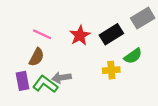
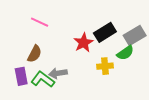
gray rectangle: (143, 18) -> (135, 35), moved
pink line: (42, 34) -> (40, 22), moved
red star: (80, 35) -> (83, 43), moved

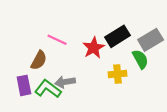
pink line: (40, 22) -> (57, 40), moved
green semicircle: (125, 53) -> (140, 59), turned -84

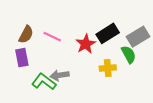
brown semicircle: (39, 60) -> (26, 35), moved
purple rectangle: (24, 85) -> (22, 58), moved

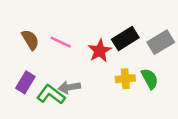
brown semicircle: (26, 35) -> (30, 40), turned -60
green semicircle: (129, 54) -> (150, 79), moved
purple rectangle: (22, 58) -> (25, 82), moved, turned 42

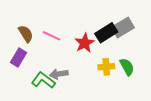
gray rectangle: (161, 42) -> (123, 28), moved
purple rectangle: (25, 82) -> (18, 57), moved

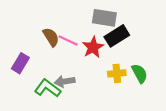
gray rectangle: (123, 28) -> (104, 18), moved, turned 40
brown semicircle: (26, 34) -> (51, 37), moved
pink line: (52, 36) -> (68, 40), moved

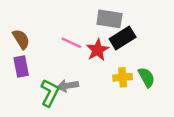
brown semicircle: (51, 37) -> (21, 39), moved
purple rectangle: (20, 63) -> (21, 67), turned -42
green L-shape: (48, 88) -> (50, 93), turned 80

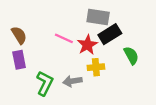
yellow cross: (123, 77) -> (96, 67), moved
green semicircle: (146, 77) -> (131, 55), moved
gray arrow: (68, 86) -> (72, 81), moved

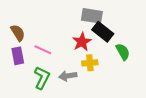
black rectangle: (110, 34) -> (103, 32), turned 70
pink line: (64, 38) -> (43, 50), moved

